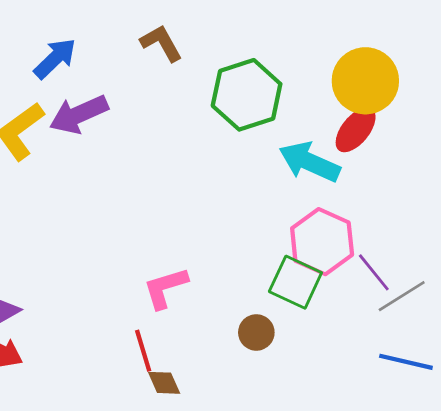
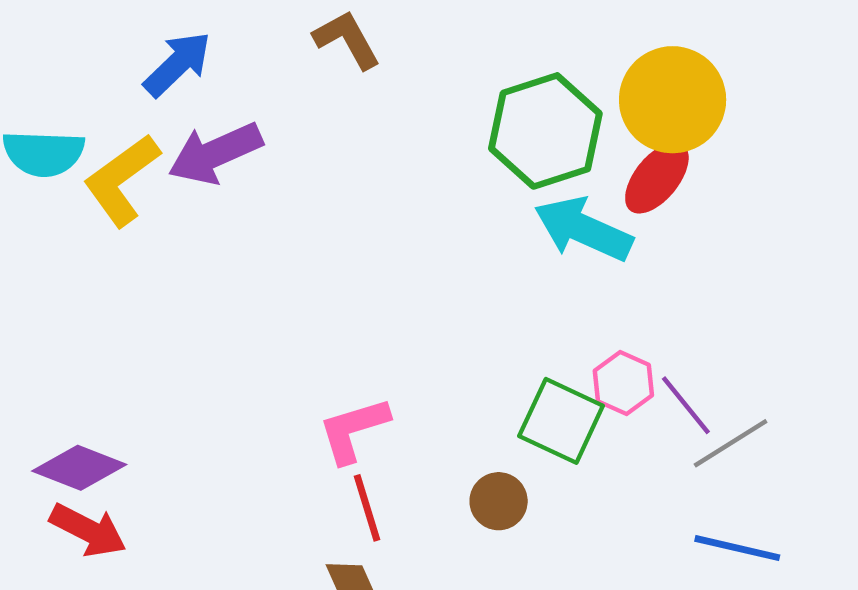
green hexagon: (247, 95) -> (545, 131), moved
pink hexagon: (322, 242) -> (623, 383), moved, size x0.6
red line: (143, 351) -> (367, 508), moved

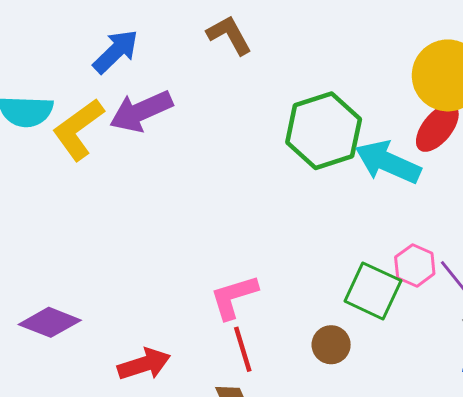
green hexagon: (545, 131) -> (324, 131), moved
red arrow: (88, 530) -> (144, 364), moved, turned -45

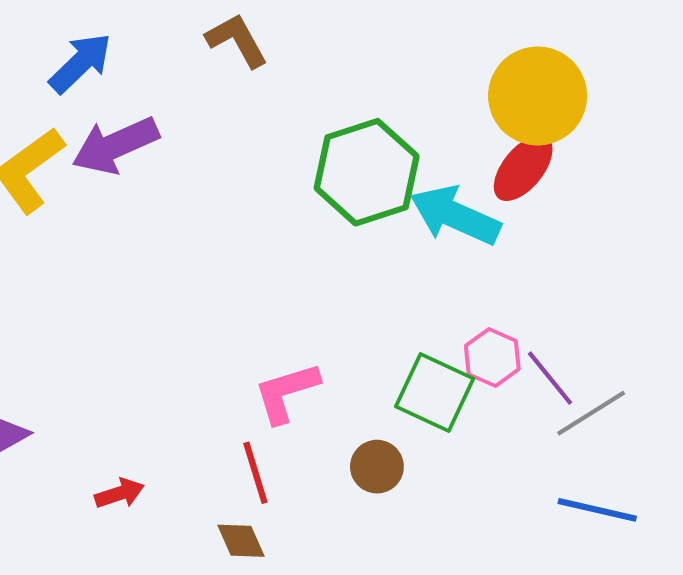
pink L-shape: (234, 297) -> (286, 392), moved
red arrow: (144, 364) -> (120, 493), size x0.7

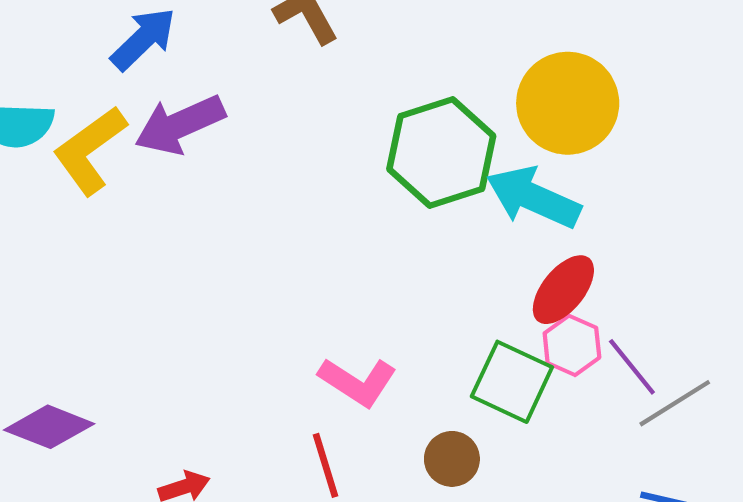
yellow circle: (538, 96) -> (568, 103), moved
red ellipse: (523, 168) -> (563, 290), moved
pink L-shape: (286, 392) -> (358, 382), turned -130

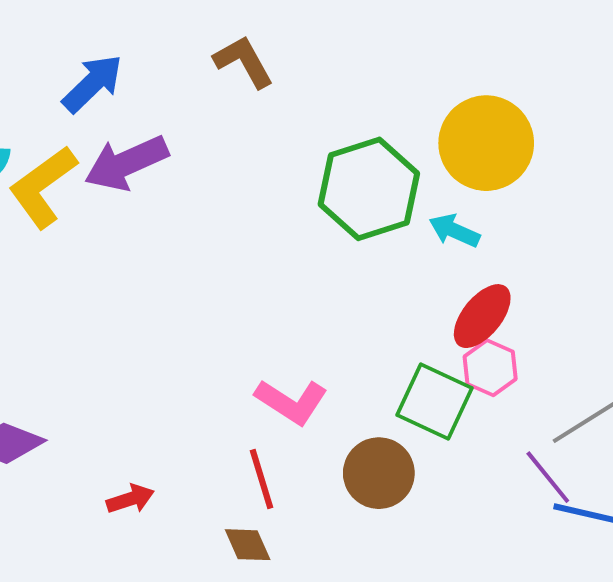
cyan arrow: (533, 197) -> (454, 231), size x0.6
purple line: (632, 367) -> (548, 477), moved
brown circle: (452, 459) -> (379, 473), size x1.4

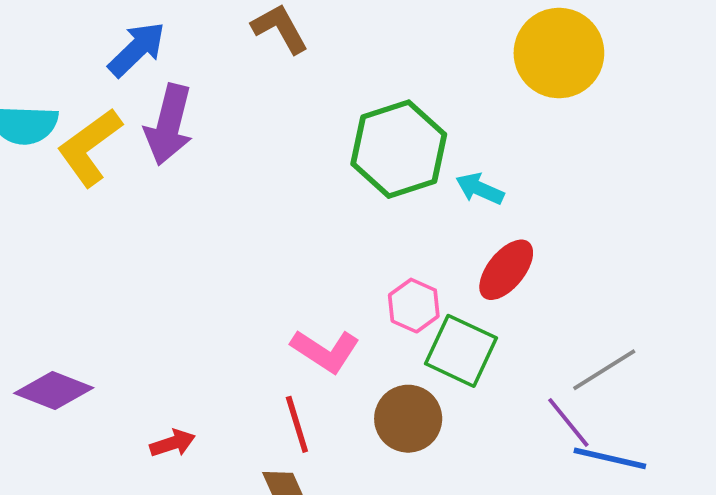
yellow circle: (486, 143) -> (559, 53), moved
purple arrow: (126, 163) -> (169, 125), turned -52
pink hexagon: (490, 368) -> (414, 306), moved

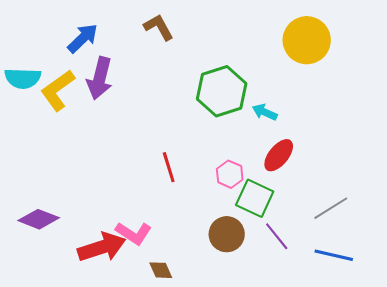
pink L-shape: (325, 351) -> (134, 233), moved
purple line: (568, 422) -> (277, 236), moved
red line: (297, 424) -> (169, 167), moved
red arrow: (173, 443) -> (102, 247), size x2.0

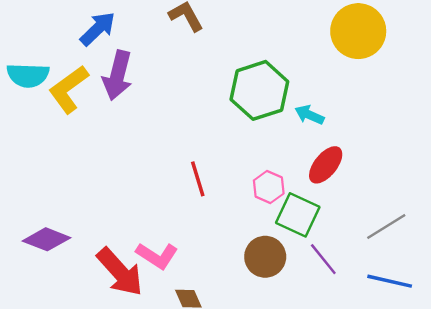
red arrow: (102, 247) -> (120, 272), turned 66

